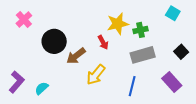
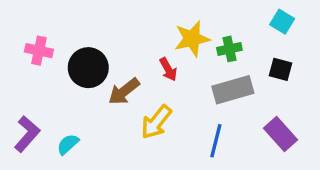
pink cross: (24, 20) -> (39, 51), moved, turned -35
black square: (181, 52) -> (280, 69), moved, turned -32

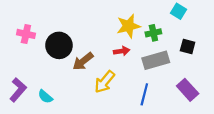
cyan square: (282, 22) -> (179, 11), moved
red arrow: (168, 69) -> (122, 51), moved, turned -70
cyan semicircle: (68, 144) -> (45, 97), turned -98

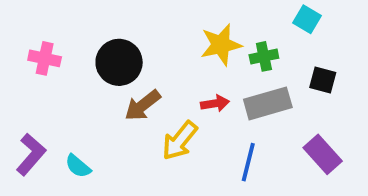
black circle: (59, 45) -> (119, 62), moved
red arrow: (122, 51) -> (215, 103), moved

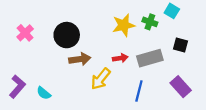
green cross: (264, 56) -> (150, 22), moved, turned 32
pink cross: (45, 58) -> (25, 33), turned 35
brown arrow: (143, 105) -> (80, 59), turned -150

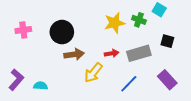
pink cross: (25, 33) -> (23, 30), turned 35
blue line: (139, 91) -> (129, 84), turned 30
cyan semicircle: (44, 93) -> (41, 86), turned 144

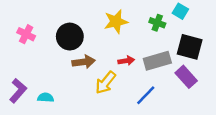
yellow star: (115, 23) -> (116, 22), moved
pink cross: (23, 30) -> (26, 34), turned 35
black square: (167, 41) -> (190, 47), size x1.6
purple rectangle: (167, 80) -> (186, 77), moved

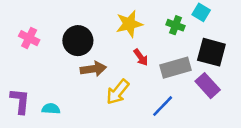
red arrow: (126, 61) -> (141, 57), moved, turned 63
purple L-shape: (18, 91) -> (20, 101), turned -35

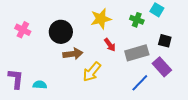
black square: (211, 52) -> (165, 41), size x0.6
blue line: (163, 106) -> (140, 83), moved

